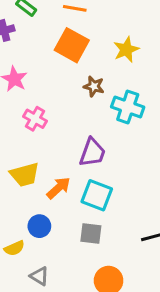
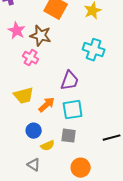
brown star: (94, 86) -> (41, 36), moved, size x1.5
cyan square: (97, 195) -> (73, 110), turned -30
yellow semicircle: (14, 248) -> (48, 146), moved

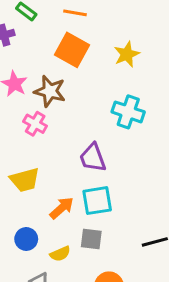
purple trapezoid: (70, 81) -> (93, 158), turned 140
orange arrow: (47, 105) -> (62, 208), moved
blue circle: (34, 131) -> (26, 239), moved

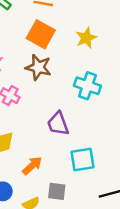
brown star: (50, 91) -> (38, 67), moved
cyan square: (97, 201) -> (83, 159), moved

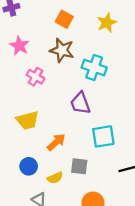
orange square: (41, 34) -> (64, 19), size x0.7
cyan cross: (87, 86) -> (94, 67), moved

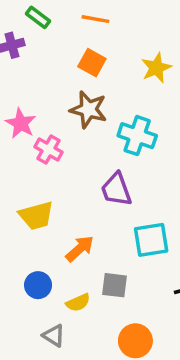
pink star: (19, 46) -> (21, 123), moved

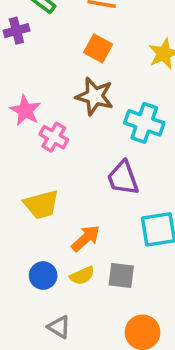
yellow semicircle: (78, 303) -> (82, 276), moved

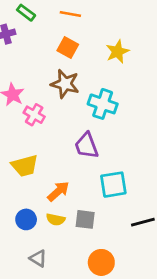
yellow semicircle: (82, 276) -> (56, 219), turned 36

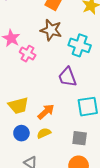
yellow trapezoid: (25, 166) -> (18, 106), moved
yellow semicircle: (56, 219) -> (44, 133), turned 144
gray square: (85, 219) -> (80, 138), moved

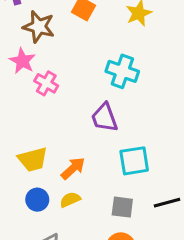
brown star: (51, 30) -> (39, 27), moved

